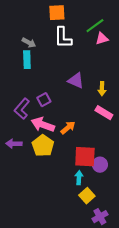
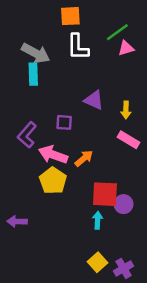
gray arrow: (29, 43) -> (36, 53), size x1.6
purple square: (44, 100) -> (64, 122), moved, turned 32
purple arrow: (14, 144) -> (17, 221), moved
yellow square: (87, 196) -> (98, 262), moved

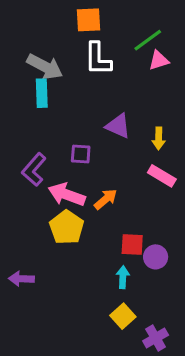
red square: (105, 194) -> (132, 244), size x0.7
yellow square: (98, 262) -> (123, 316), moved

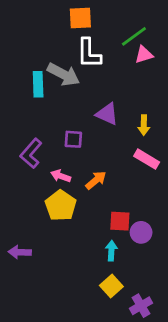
gray arrow: (45, 67) -> (63, 74), moved
pink arrow: (67, 195) -> (61, 176), size x0.6

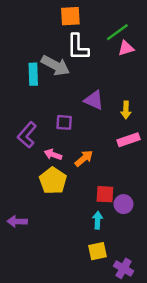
pink rectangle: (147, 159) -> (128, 140), turned -50
yellow square: (111, 286) -> (98, 251), turned 30
purple cross: (141, 306) -> (124, 268), turned -30

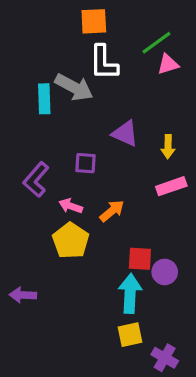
cyan arrow: (98, 220) -> (130, 293), size x1.6

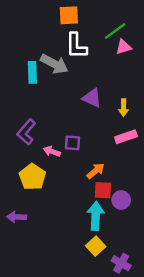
purple square: (86, 163) -> (73, 143), moved
orange arrow: (112, 211) -> (96, 171), moved
yellow pentagon: (71, 241) -> (32, 177), moved
yellow square: (130, 335) -> (96, 246), turned -30

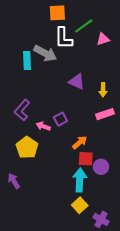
green line: (115, 31) -> (84, 26), moved
purple square: (73, 143) -> (60, 119), turned -32
purple arrow: (17, 217) -> (14, 181), turned 56

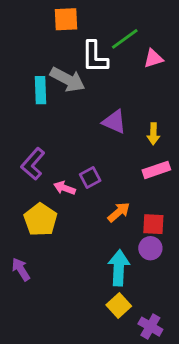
orange square: (57, 13) -> (66, 19), moved
red square: (86, 159) -> (153, 224), moved

